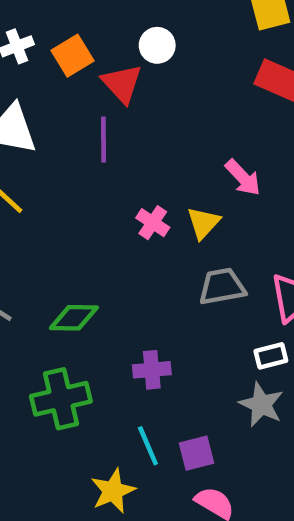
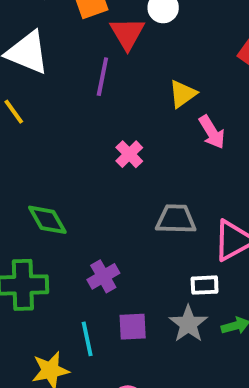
yellow triangle: (203, 223) -> (183, 94), moved
green diamond: (74, 318) -> (47, 220), turned 48
purple cross: (152, 370) -> (103, 276), turned -36
purple square: (197, 453) -> (133, 327), moved

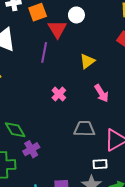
pink arrow: (212, 132) -> (101, 93), moved
purple cross: (103, 276) -> (31, 149), moved

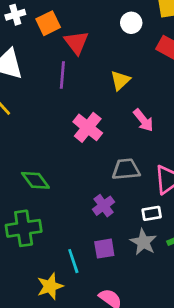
white circle: (76, 15) -> (131, 23), moved
pink cross: (59, 94) -> (88, 127), size x1.5
purple cross: (31, 149) -> (104, 206), moved

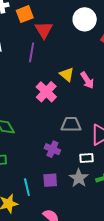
white circle: (131, 23) -> (85, 19), size x1.5
yellow triangle: (120, 80) -> (67, 74), moved, turned -42
pink arrow: (143, 120) -> (87, 80), moved
purple cross: (104, 206) -> (52, 149), turned -35

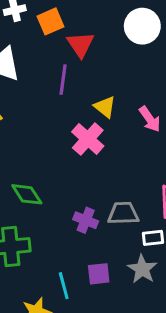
yellow triangle: (67, 74) -> (105, 107), moved
gray trapezoid: (71, 125) -> (123, 213), moved
purple cross: (52, 149) -> (86, 220), moved

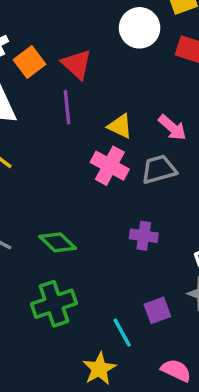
orange square: (51, 21) -> (30, 62), moved
gray trapezoid: (123, 213) -> (159, 169), moved
purple cross: (86, 220) -> (144, 236), moved

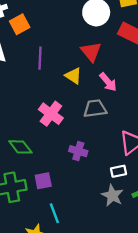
red triangle: (77, 64) -> (91, 52), moved
pink cross: (110, 166) -> (51, 114), moved
purple square: (157, 310) -> (43, 181), moved

